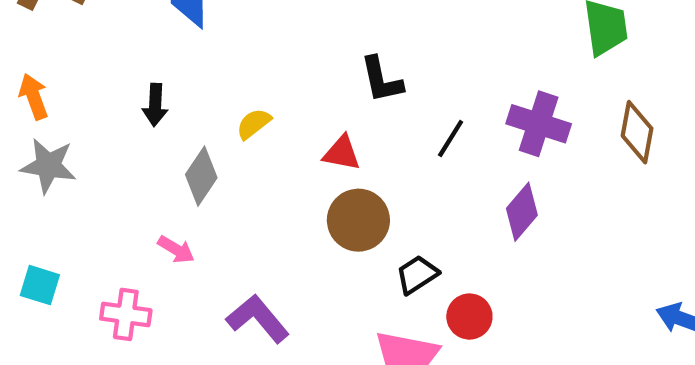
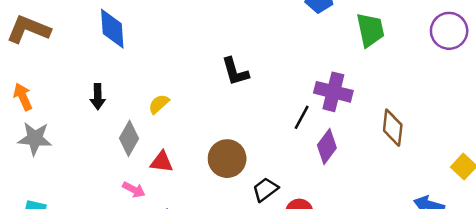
brown diamond: (637, 132) -> (393, 128), moved
black line: (451, 138) -> (302, 117), moved
red triangle: (342, 153) -> (162, 162), moved
pink arrow: (176, 249) -> (134, 190), moved

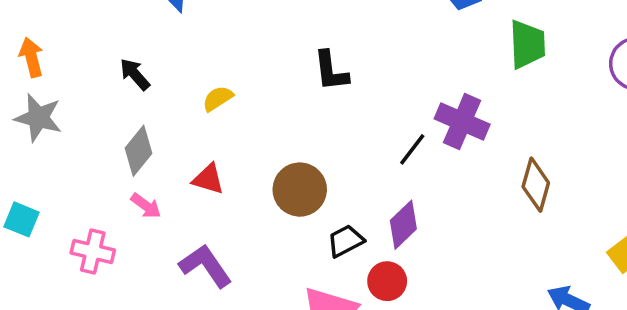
black arrow: (98, 97) -> (135, 74), turned 130
gray diamond: (129, 138) -> (138, 151), moved
purple diamond: (327, 146) -> (403, 225), moved
pink arrow: (134, 190) -> (146, 206), moved

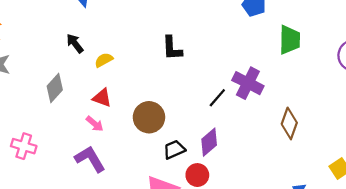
black arrow: (135, 74) -> (75, 43), moved
red triangle: (208, 179) -> (102, 98), moved
pink arrow: (146, 206) -> (95, 124), moved

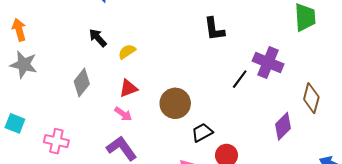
black L-shape: (172, 48) -> (214, 29), moved
red triangle: (102, 98) -> (128, 88), turned -36
purple diamond: (209, 142) -> (283, 126), moved

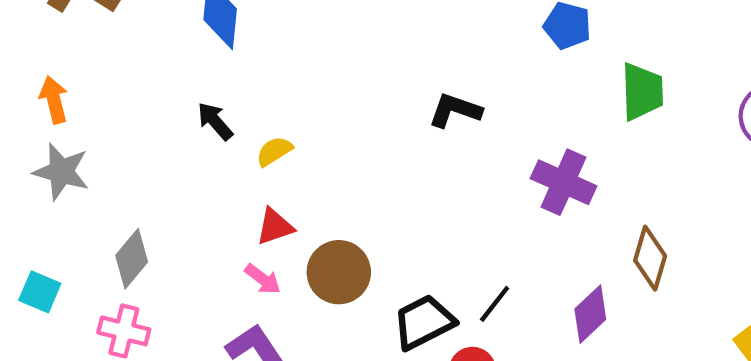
black L-shape: (214, 29) -> (455, 110), turned 115
black line: (240, 79) -> (495, 304), moved
gray diamond: (82, 83) -> (132, 259), moved
brown circle: (175, 103) -> (339, 272), moved
black trapezoid: (202, 133) -> (424, 322), size x1.4

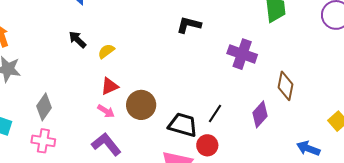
black trapezoid: (424, 322) -> (183, 125), turned 48

